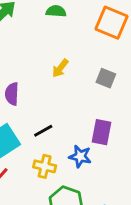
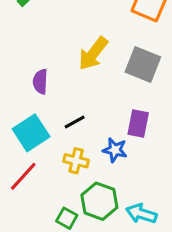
yellow arrow: (60, 68) -> (93, 54), size x1.6
gray square: (106, 78) -> (143, 64), size x1.6

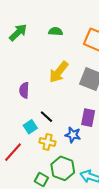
black line: (75, 122) -> (46, 117), turned 72
cyan square: (31, 133) -> (30, 127), moved, size x0.6

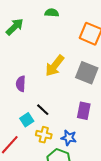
green semicircle: (56, 31) -> (52, 13), moved
blue star: (73, 135) -> (69, 138), moved

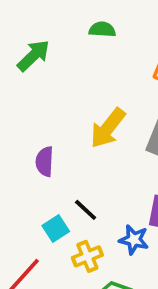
yellow cross: (44, 135) -> (87, 256), turned -35
blue star: (69, 138) -> (134, 240), moved

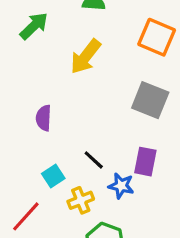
yellow arrow: (108, 128) -> (86, 57), moved
black line: (86, 210) -> (94, 160), moved

